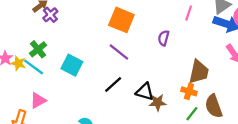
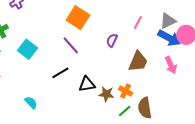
brown trapezoid: (199, 72) -> (138, 62), moved
black triangle: (145, 92) -> (87, 84), turned -36
brown star: (158, 102) -> (106, 94), moved

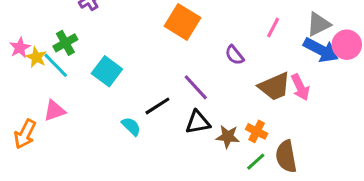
purple semicircle: (112, 40) -> (235, 55), turned -64
purple line: (71, 45) -> (196, 87), moved
brown trapezoid: (138, 62) -> (274, 87), turned 45
pink arrow: (171, 65) -> (300, 87), moved
cyan semicircle: (31, 103) -> (131, 126), moved

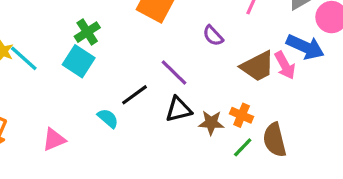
green cross: (65, 43) -> (87, 32), moved
blue arrow: (321, 50) -> (305, 47), moved
pink triangle: (54, 111) -> (54, 139), moved

